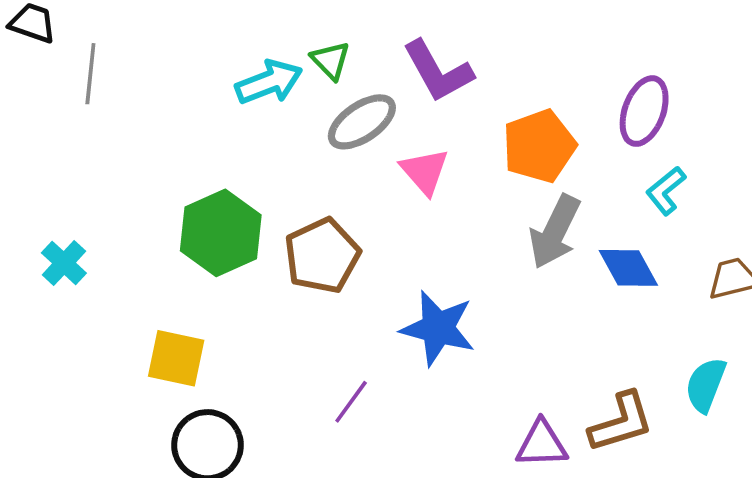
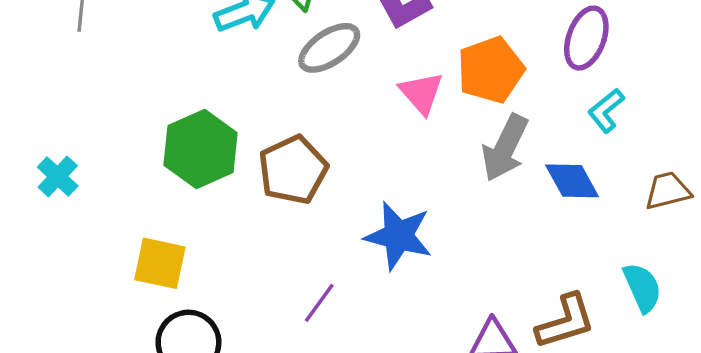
pink triangle: (425, 171) -> (421, 93), moved
cyan semicircle: (706, 385) -> (642, 287), turned 135

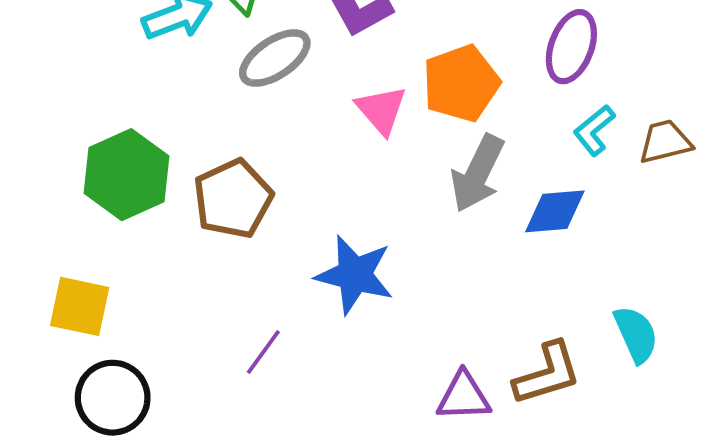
blue diamond: (572, 181) -> (555, 211), turned -66
brown trapezoid: (668, 191) -> (665, 142), moved

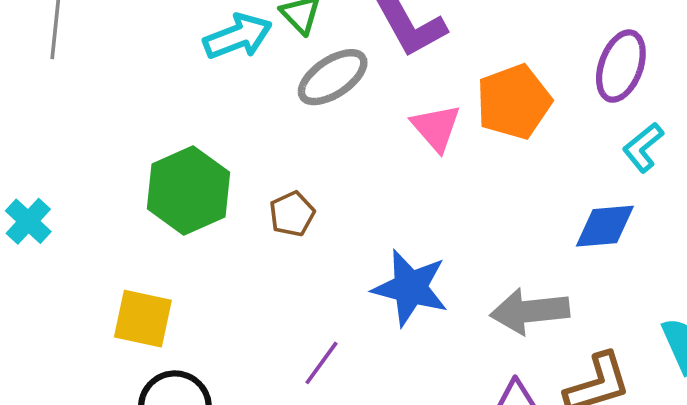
gray arrow: (478, 173) -> (530, 311), moved, turned 58
brown pentagon: (233, 199) -> (292, 214), size x0.6

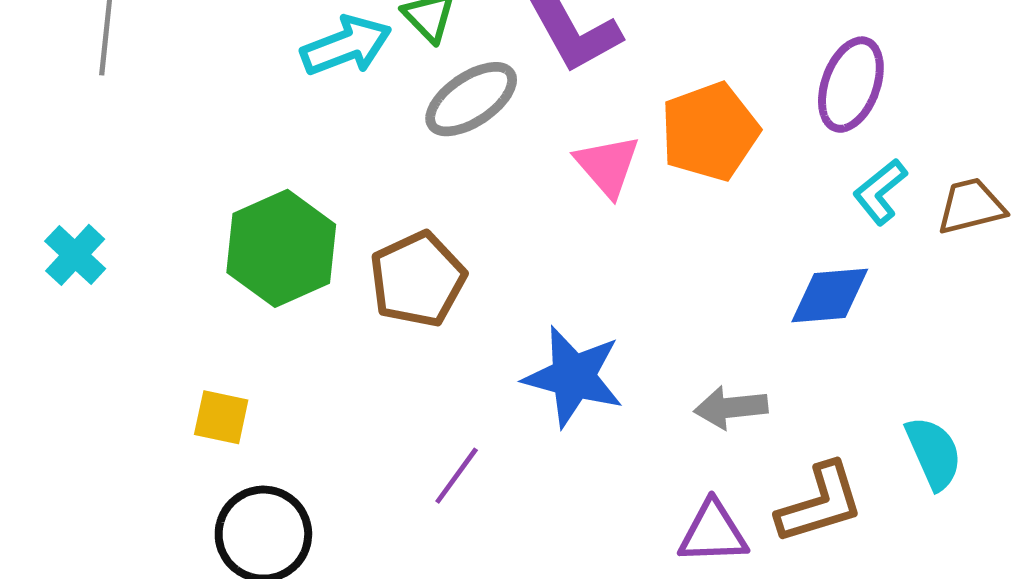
brown pentagon: (292, 214) -> (418, 279), size x1.6
cyan cross: (28, 221) -> (75, 255), moved
gray arrow: (530, 311) -> (731, 407), size x0.7
yellow square: (143, 319) -> (221, 417), size x0.7

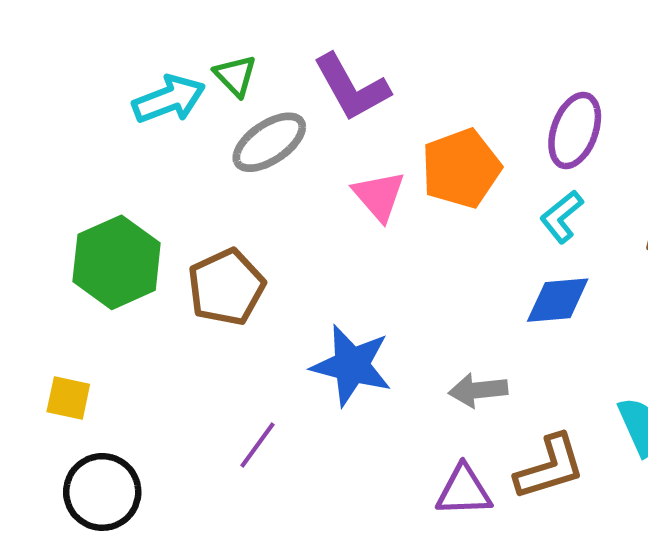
cyan L-shape: (880, 192) -> (562, 217), moved

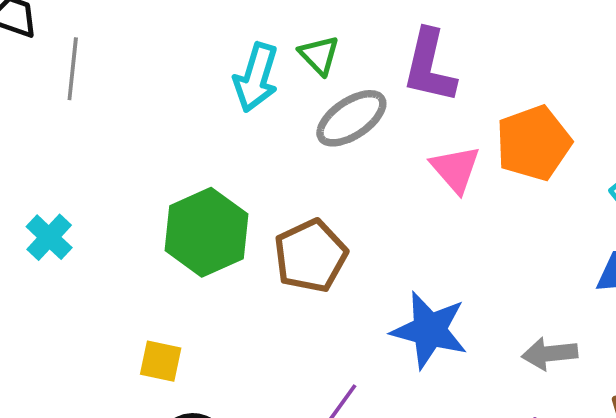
purple L-shape: (351, 87) -> (429, 66), turned 42
cyan arrow: (169, 99) -> (256, 77), turned 128

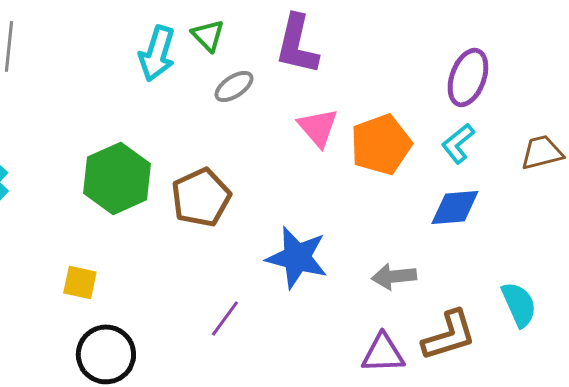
gray ellipse: (351, 118) -> (234, 86), size x0.7
orange pentagon: (533, 143) -> (381, 144), moved

